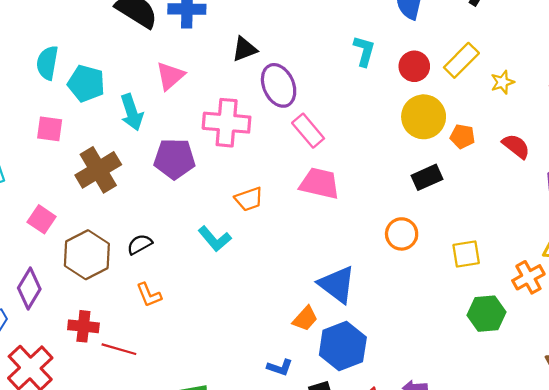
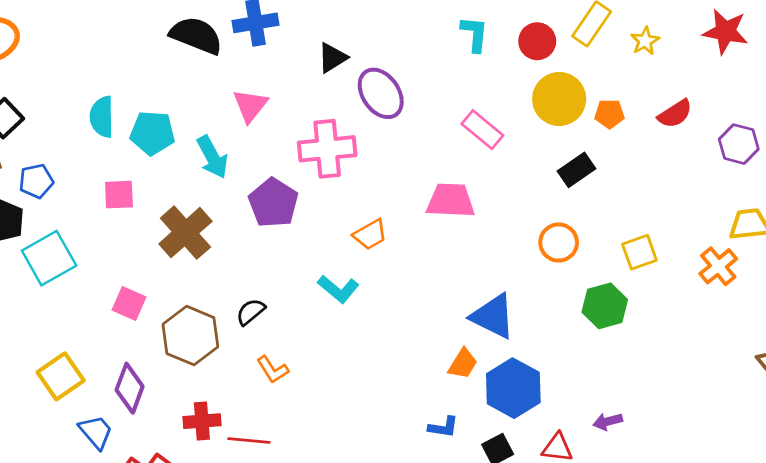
pink rectangle: (308, 131) -> (482, 130), moved
red semicircle: (516, 146) -> (675, 114), turned 120
purple pentagon: (175, 159) -> (273, 203), turned -30
green hexagon: (486, 314) -> (605, 306), moved

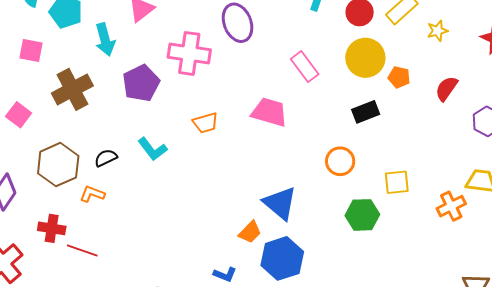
red semicircle: (675, 114) -> (446, 88), turned 144
cyan L-shape: (338, 289) -> (152, 149), moved
pink square: (129, 303) -> (19, 115), moved
orange L-shape: (273, 370) -> (92, 194), moved, turned 130

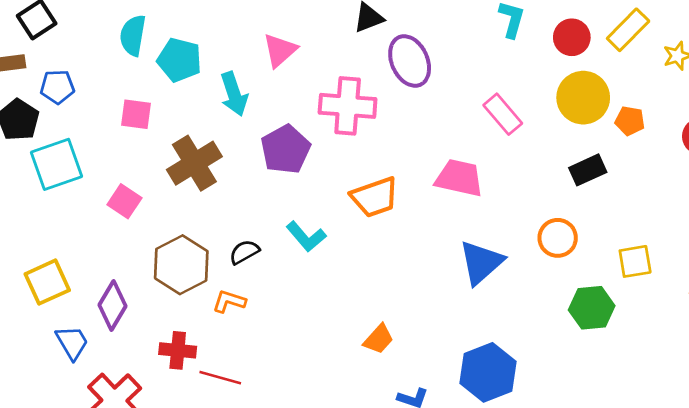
orange trapezoid: (205, 123) -> (375, 197), size x1.4
blue triangle: (280, 203) -> (481, 263), moved, turned 42
orange trapezoid: (250, 232) -> (379, 339), moved

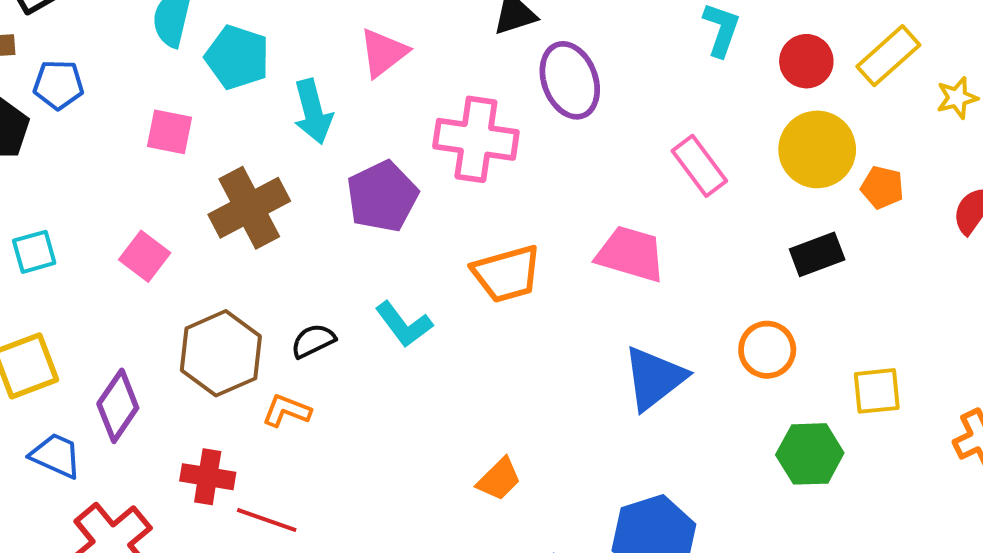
cyan square: (57, 164) -> (34, 252), moved, size x0.6
blue trapezoid: (72, 343) -> (56, 456), turned -39

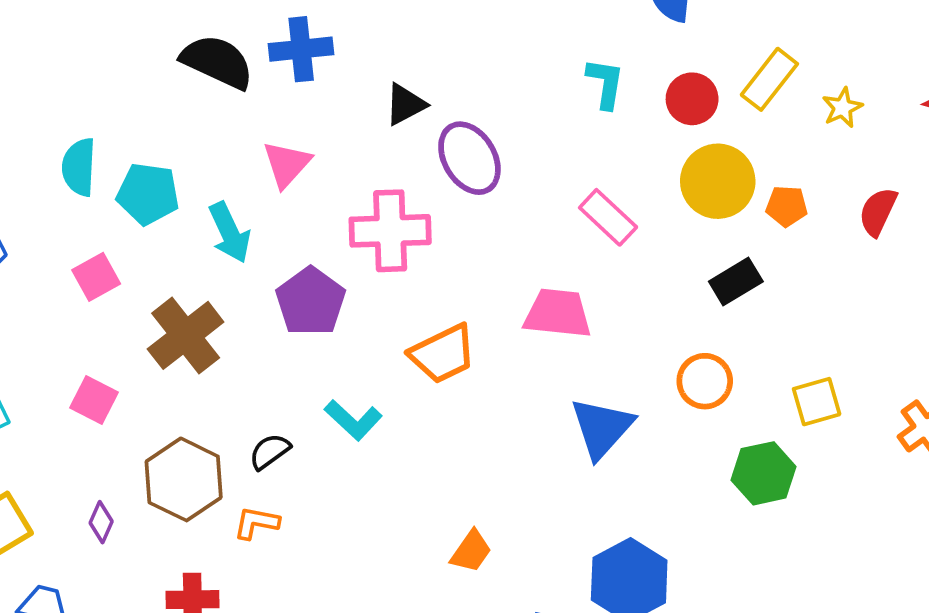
pink square: (170, 132) -> (96, 277), turned -30
purple diamond: (118, 406) -> (101, 522), moved, size x0.6

